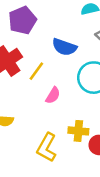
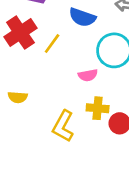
pink semicircle: (53, 95) -> (88, 75), moved, turned 48

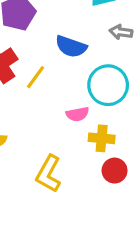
yellow cross: (98, 108) -> (102, 138), moved

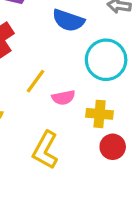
yellow line: (36, 77) -> (35, 81), moved
pink semicircle: (77, 114) -> (63, 98), moved

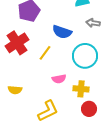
yellow line: (35, 81) -> (45, 53), moved
yellow L-shape: (45, 150) -> (48, 111), turned -145

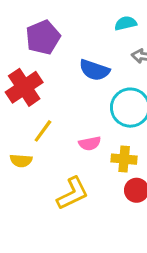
yellow line: (45, 53) -> (43, 131), moved

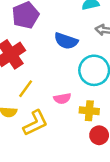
yellow L-shape: (73, 193) -> (35, 123), moved

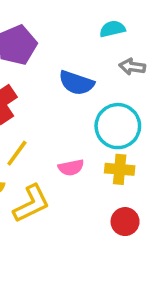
yellow cross: (89, 111) -> (120, 169), moved

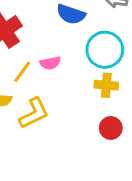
pink semicircle: (71, 168) -> (50, 63), moved

